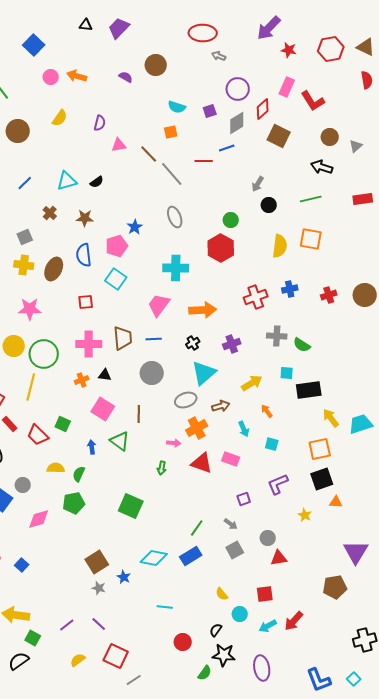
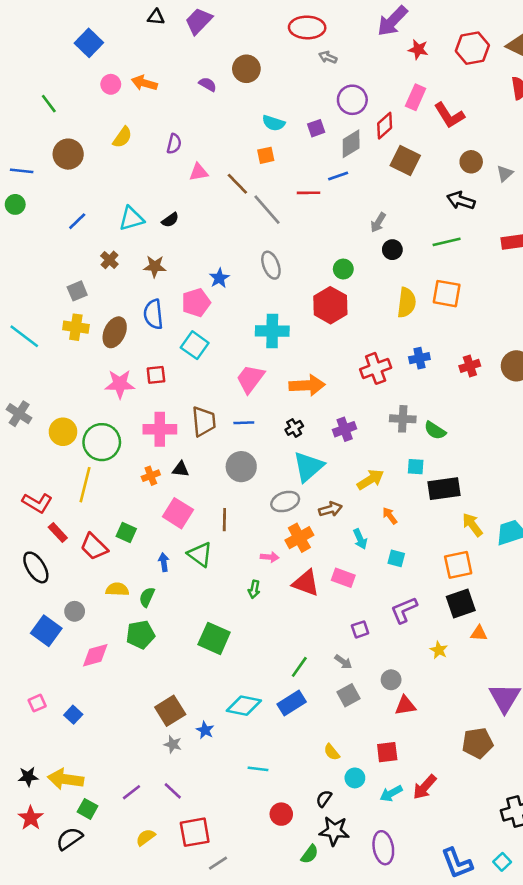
pink star: (30, 309) -> (120, 384), moved
red square: (116, 656) -> (195, 832), turned -35

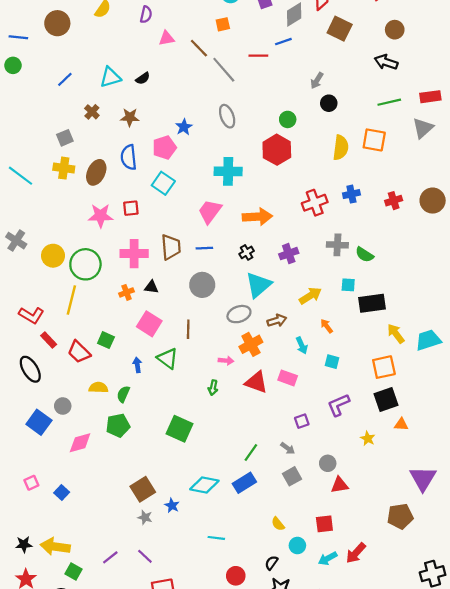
gray triangle: (505, 173) -> (423, 128), moved, size x1.5
green line: (447, 242) -> (389, 102), moved

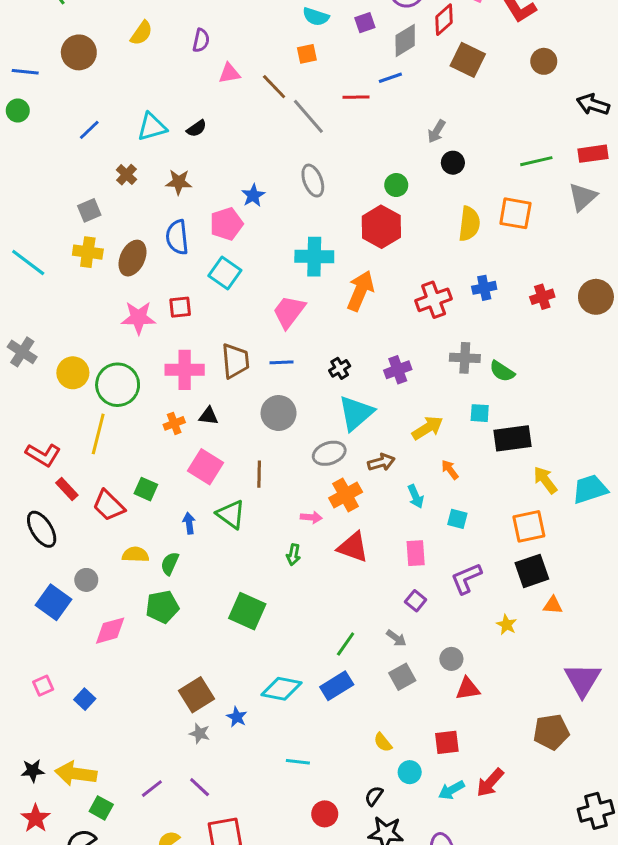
black arrow: (386, 62) -> (593, 105), moved
orange arrow: (257, 217) -> (360, 291), moved, turned -64
pink rectangle: (288, 378) -> (416, 553), moved, turned 66
purple square: (302, 421) -> (416, 601), turned -32

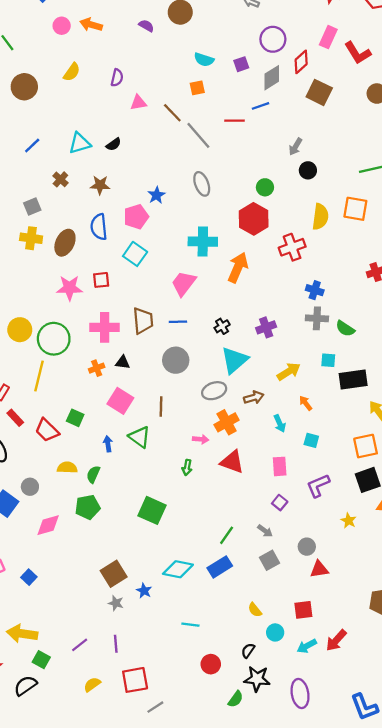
blue cross: (484, 288) -> (315, 290), moved, turned 30
red cross: (434, 300) -> (292, 247), moved
purple line: (200, 787) -> (116, 644), turned 42

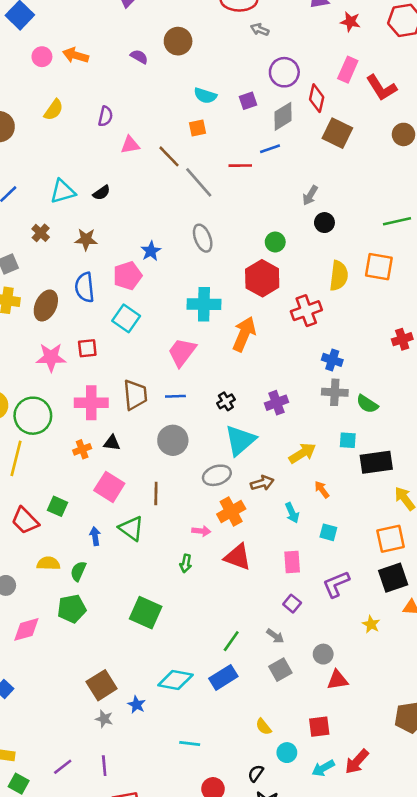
red diamond: (301, 62) -> (317, 98), turned -35

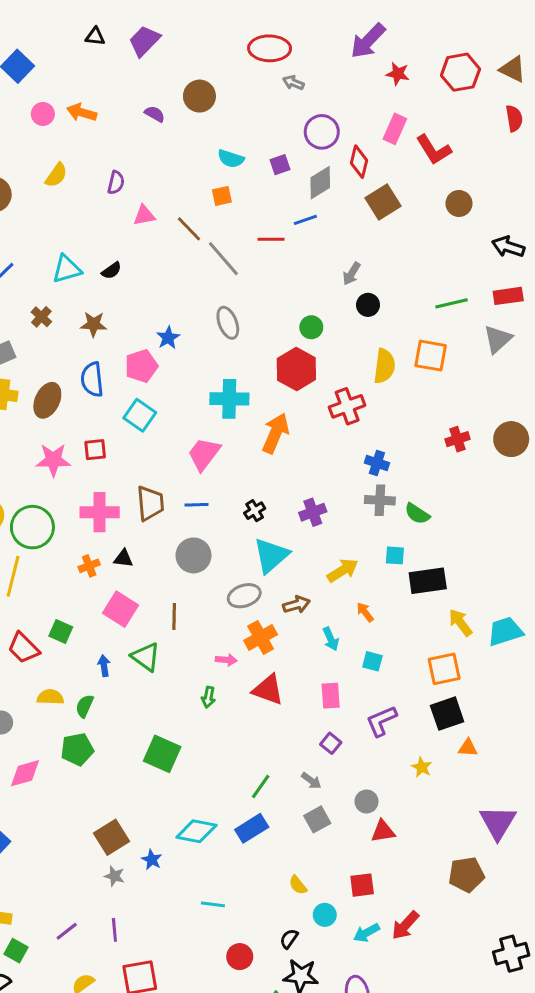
brown square: (337, 133) -> (383, 202), turned 32

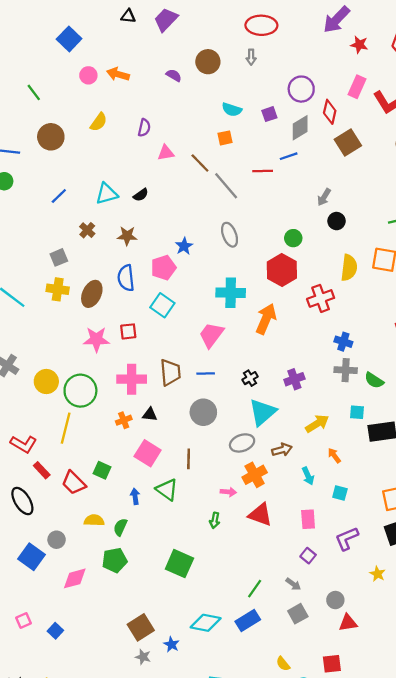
gray arrow: (293, 83) -> (251, 57), moved, turned -112

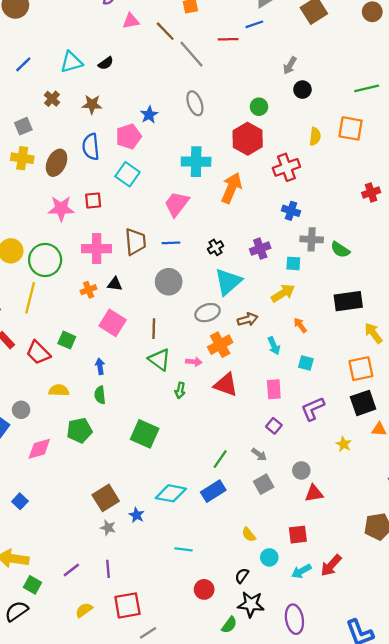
yellow semicircle: (349, 268) -> (315, 136), size x0.7
blue cross: (343, 342) -> (291, 211), moved
cyan square: (357, 412) -> (293, 263), moved
green triangle: (167, 490) -> (159, 360), moved
green semicircle: (120, 527) -> (100, 395), moved, turned -30

